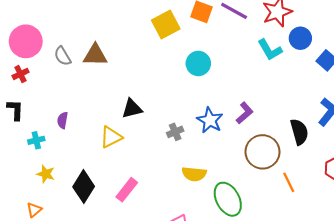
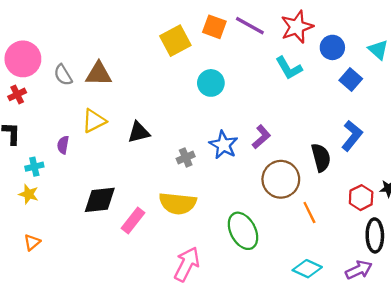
blue circle: (300, 38) -> (332, 47), moved
yellow triangle: (111, 137) -> (94, 121), moved
yellow star: (46, 174) -> (29, 194), moved
yellow semicircle: (194, 174) -> (178, 203), moved, size x1.4
black diamond: (84, 187) -> (100, 200), moved, turned 52

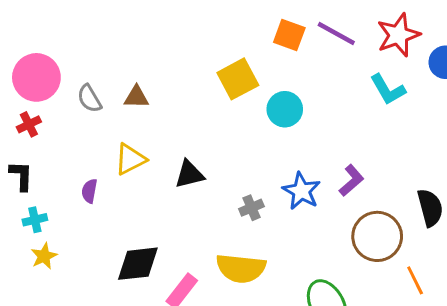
yellow square: (175, 41) -> (238, 79), moved
brown triangle: (99, 74) -> (136, 97), size x0.7
cyan cross: (34, 167) -> (35, 220), moved
yellow star: (29, 194) -> (44, 256), turned 30

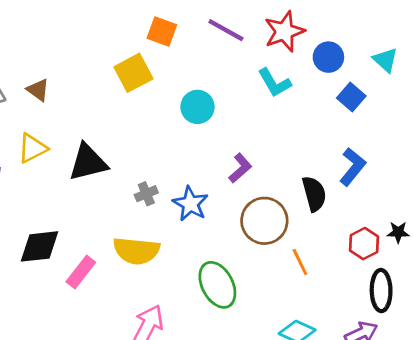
orange square: (289, 35) -> (162, 31), moved
brown triangle: (136, 97) -> (38, 90), turned 35
cyan circle: (285, 109) -> (197, 107), moved
black triangle: (189, 174) -> (88, 162), size x1.4
blue star: (301, 191) -> (190, 204), moved

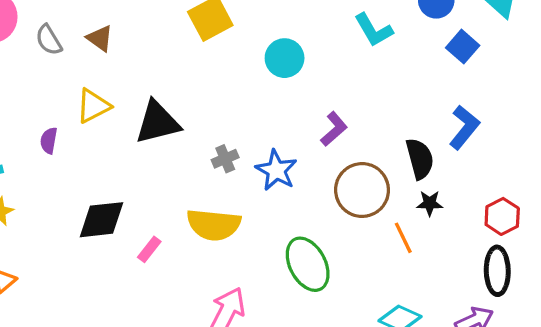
black star: (398, 232) -> (430, 203), moved
red hexagon: (364, 244) -> (502, 216), moved
pink rectangle: (81, 272) -> (149, 249), size x0.7

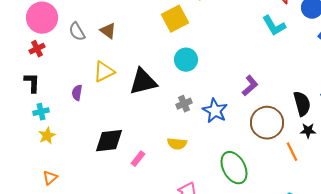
cyan circle: (285, 58) -> (186, 60), moved
yellow semicircle: (214, 225) -> (177, 144), size x0.6

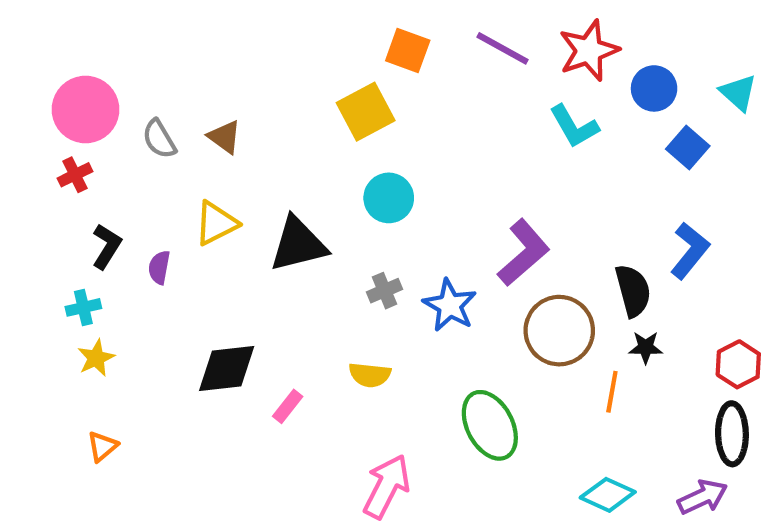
black L-shape: (32, 83) -> (107, 246), moved, turned 30
purple L-shape: (250, 86) -> (523, 253), size x1.5
orange line: (292, 152) -> (612, 392), turned 36

